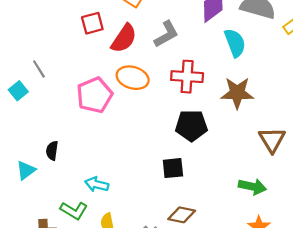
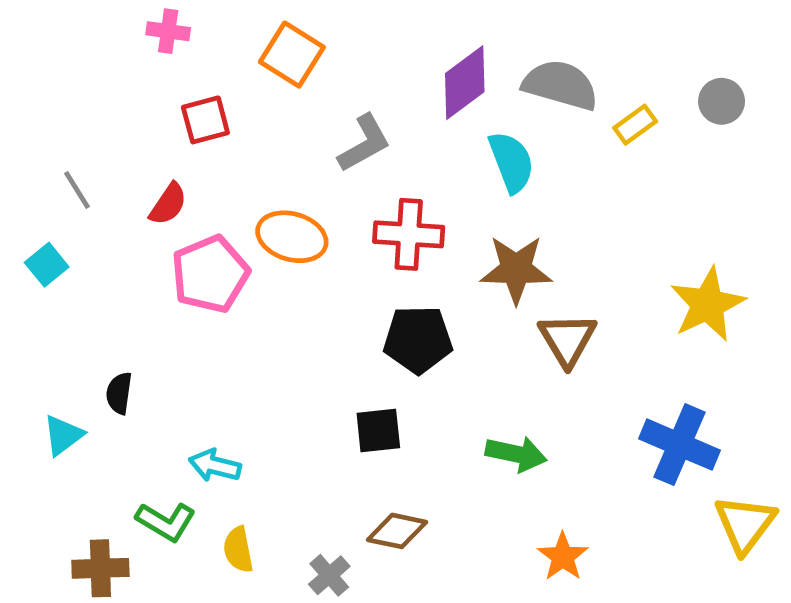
red semicircle: (124, 38) -> (168, 204), moved, size x0.7
gray line: (39, 69) -> (77, 190), moved
brown triangle: (272, 140) -> (567, 339), moved
green arrow: (252, 187) -> (516, 454), moved

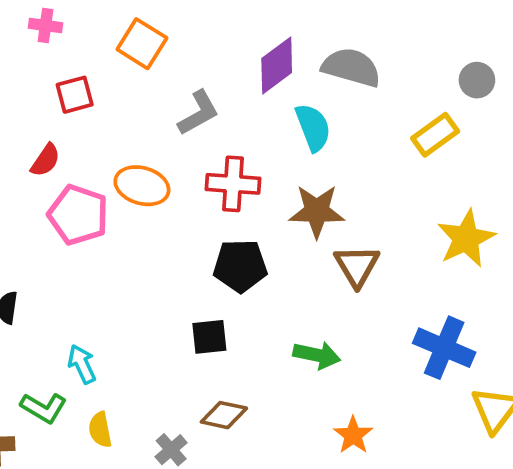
yellow rectangle: (635, 125) -> (435, 135), moved, size x1.4
pink pentagon: (210, 274) -> (78, 215), turned -30
cyan arrow: (215, 466) -> (82, 364), turned 51

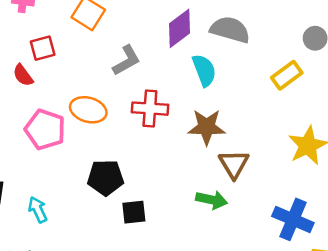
red semicircle: (45, 160) -> (23, 75), moved, turned 110
black pentagon: (240, 266) -> (106, 178), moved
green arrow: (317, 355) -> (212, 200), moved
cyan arrow: (82, 364) -> (38, 210), moved

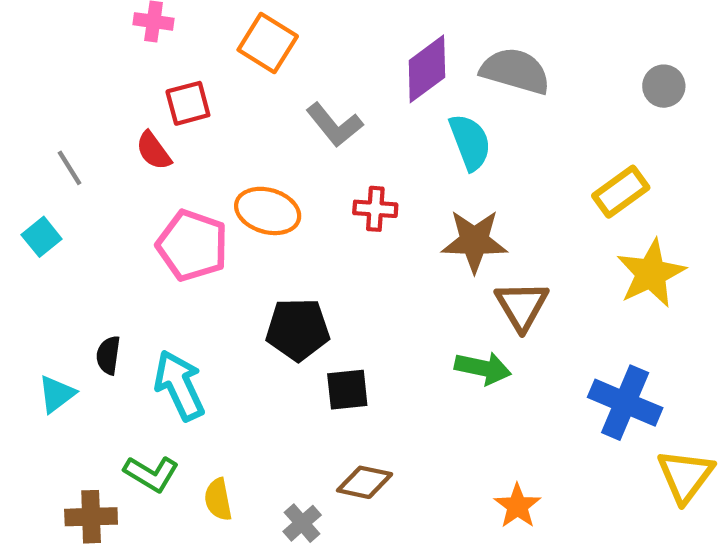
gray L-shape: (126, 60) -> (334, 125), turned 80
yellow rectangle: (287, 75) -> (621, 192), moved
red cross: (150, 109) -> (375, 209), size x0.7
cyan arrow: (38, 210) -> (179, 385), size x1.5

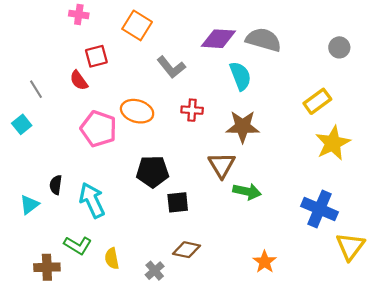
purple diamond: (427, 69) -> (218, 39), turned 40
brown triangle: (522, 306) -> (222, 165), moved

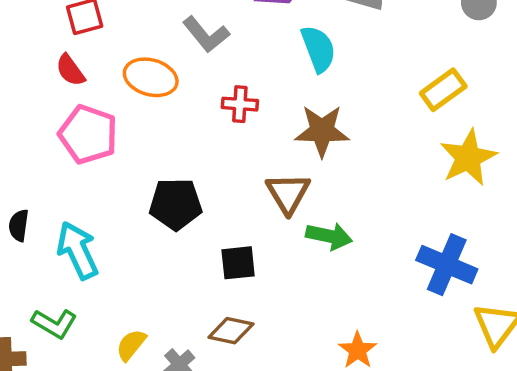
red semicircle: (79, 80) -> (70, 70), moved
orange ellipse: (137, 111) -> (151, 77), moved
black square: (178, 202) -> (238, 263), moved
yellow semicircle: (112, 258) -> (131, 345), moved, turned 50

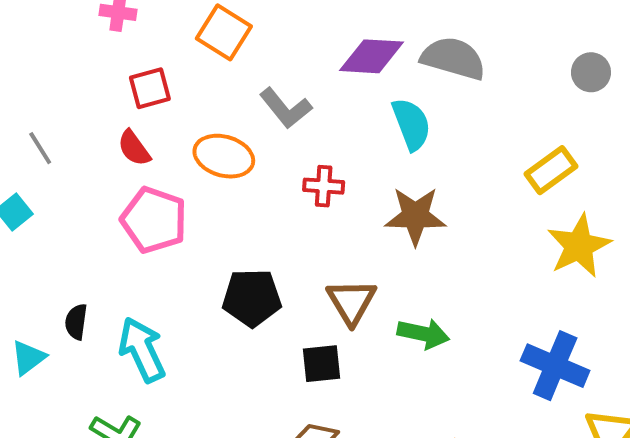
brown triangle: (288, 193) -> (351, 302), moved

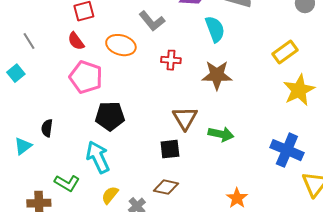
black pentagon: (252, 298) -> (110, 116), moved
cyan arrow: (142, 350) -> (98, 157), moved

